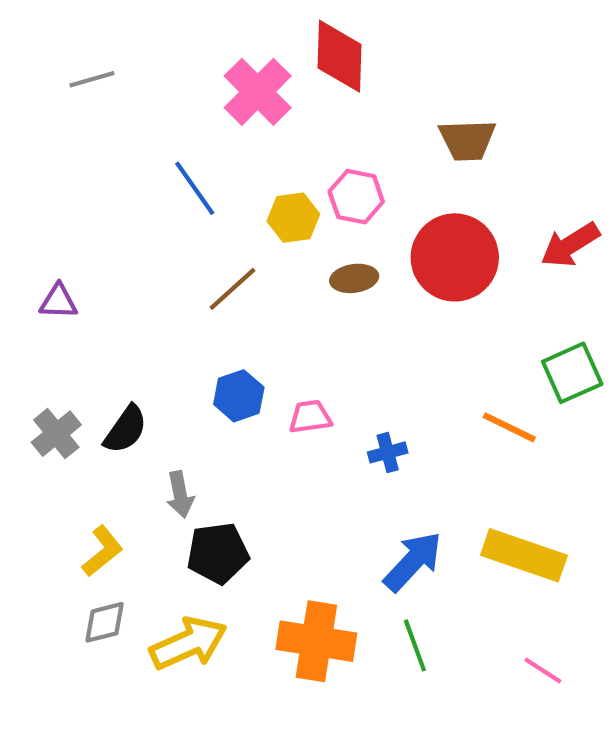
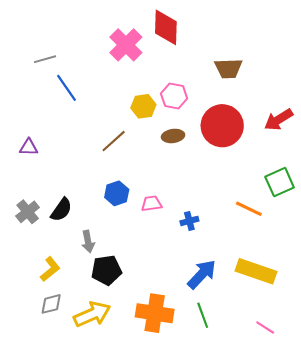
gray line: (92, 79) -> (45, 59), moved
blue line: (195, 188) -> (66, 88), moved

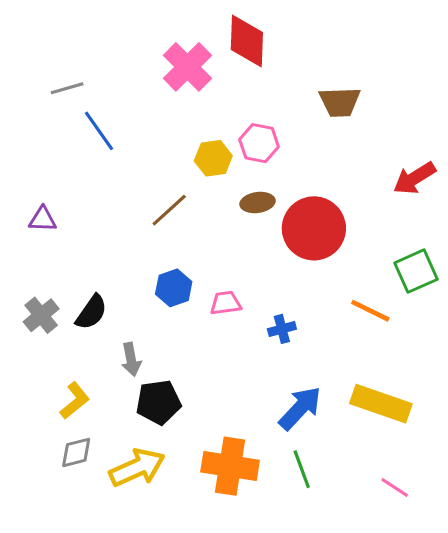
red circle: (222, 126) -> (314, 228), moved

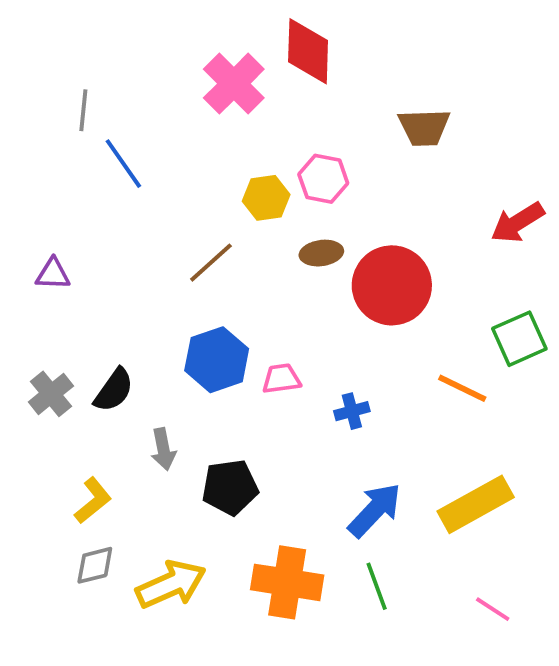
gray line: (67, 88) -> (83, 110), turned -68
blue hexagon: (174, 288) -> (217, 360), size x1.4
black pentagon: (158, 402) -> (230, 487), moved
yellow rectangle: (381, 404) -> (476, 504), turned -48

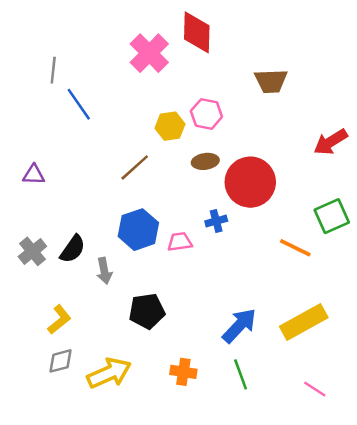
blue cross: (352, 411) -> (216, 221), moved
gray arrow: (163, 449) -> (104, 271), moved
orange cross: (287, 582) -> (183, 372), size x0.6

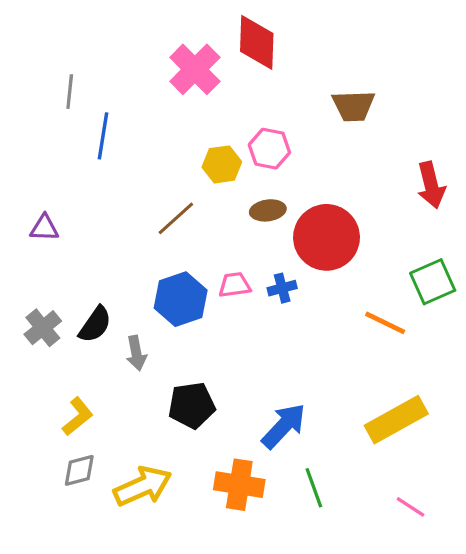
blue line: (79, 104) -> (103, 136), turned 44
red arrow: (331, 142) -> (431, 185), turned -72
pink trapezoid: (180, 242) -> (235, 285), moved
blue arrow: (239, 326) -> (284, 426), moved
orange cross: (183, 372) -> (239, 485), size x1.4

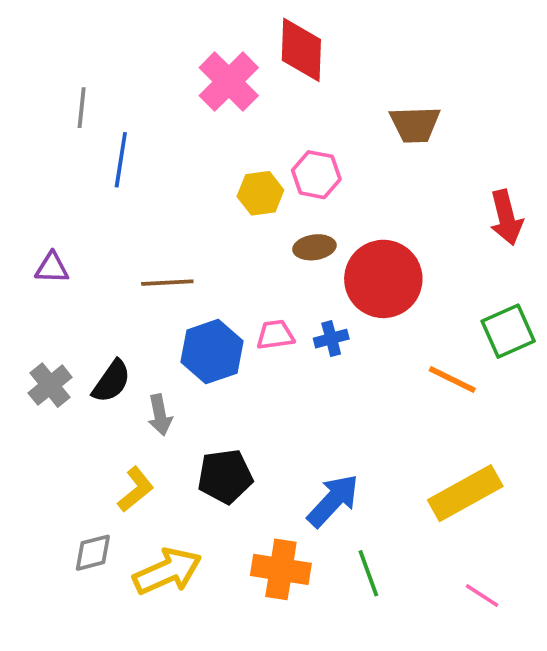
brown line: (176, 218) -> (167, 283), moved, turned 39
yellow L-shape: (78, 416) -> (136, 489), moved

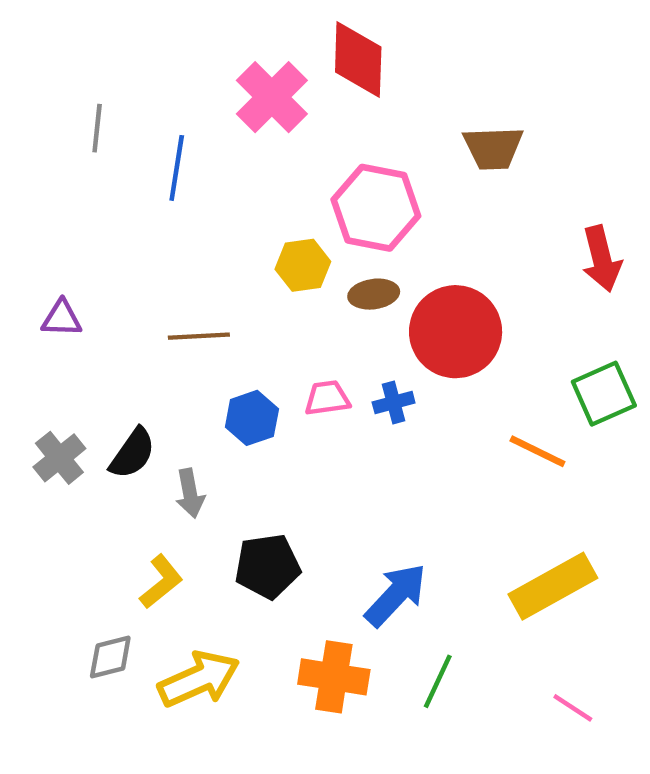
blue line: (121, 160) -> (177, 168), moved
pink hexagon: (316, 175) -> (376, 208), size x1.5
yellow hexagon: (260, 193) -> (303, 265), moved
blue hexagon: (212, 352) -> (252, 418), size x0.7
green line: (368, 573) -> (438, 681), turned 45

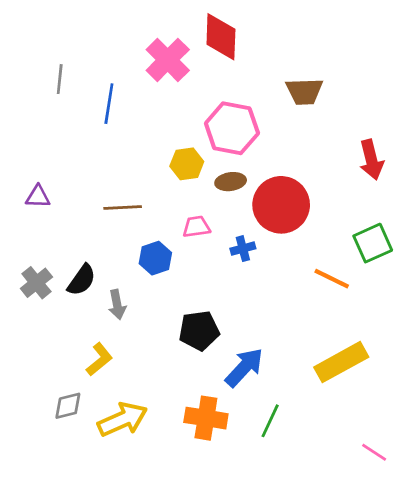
pink trapezoid: (327, 398) -> (196, 227), moved
black pentagon: (267, 566) -> (199, 331), moved
pink line: (573, 708) -> (374, 452), moved

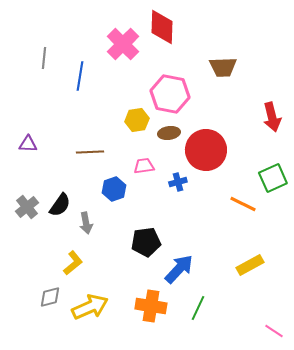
yellow rectangle: (341, 362) -> (250, 265), size x0.7

